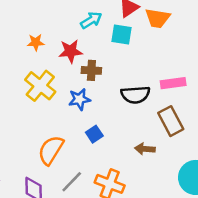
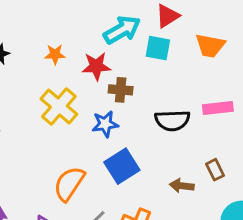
orange trapezoid: (158, 18) -> (210, 46), moved
cyan arrow: (91, 20) -> (122, 30), size x1.4
brown rectangle: (171, 121) -> (215, 170), moved, size x0.6
blue square: (94, 134) -> (122, 166), size x1.6

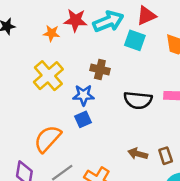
red star: (96, 66) -> (76, 20), moved
blue square: (122, 166) -> (83, 119), moved, size x0.6
brown rectangle: (215, 170) -> (166, 156), moved

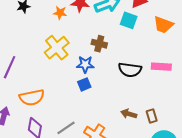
orange semicircle: (48, 139) -> (32, 97), moved, turned -145

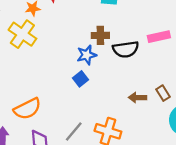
brown cross: (99, 44) -> (100, 35), moved
yellow cross: (57, 48) -> (22, 34), moved
blue star: (85, 64) -> (87, 55), moved

